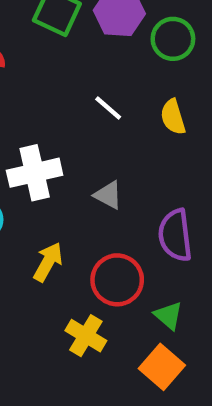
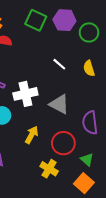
gray triangle: (108, 195) -> (59, 104), size x1.5

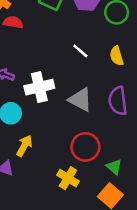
purple semicircle: (90, 123) -> (118, 101), moved
yellow arrow: (32, 135) -> (24, 146), moved

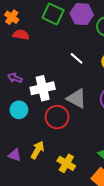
yellow arrow: (24, 146) -> (37, 150), moved
red circle: (85, 147) -> (57, 117), moved

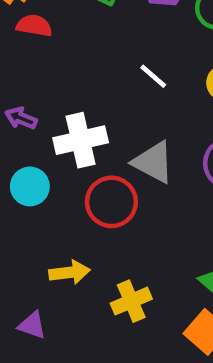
yellow arrow: (37, 150) -> (70, 272), turned 54
purple triangle: (15, 155) -> (32, 325), moved
yellow cross: (66, 163) -> (131, 301), turned 36

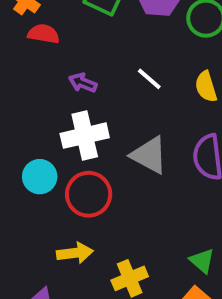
purple arrow: (21, 118) -> (83, 83), moved
red circle: (111, 202) -> (89, 194), moved

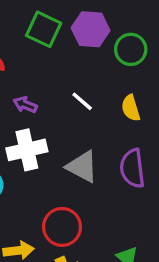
red circle: (89, 194) -> (62, 227), moved

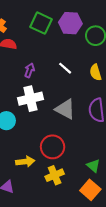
purple arrow: (25, 105) -> (29, 70), turned 88

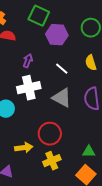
purple hexagon: (70, 23) -> (57, 35), moved
white line: (65, 68) -> (62, 69), moved
green triangle: (93, 166) -> (89, 152), turned -40

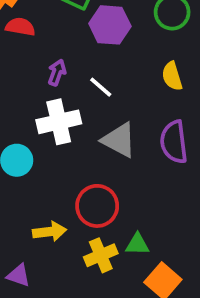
white line: (62, 69) -> (101, 87), moved
green triangle: (89, 152) -> (137, 244), moved

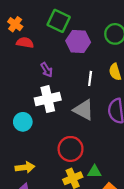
purple arrow: (57, 72) -> (47, 70), turned 128
white line: (101, 87) -> (90, 78), moved, turned 56
yellow arrow: (50, 232) -> (25, 167), moved

